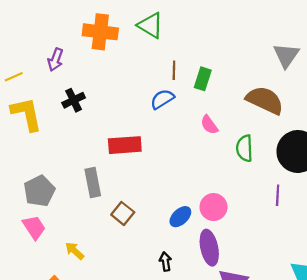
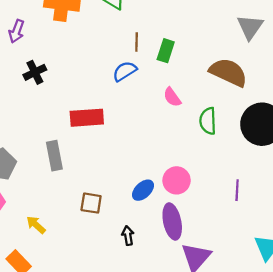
purple line: (278, 195) -> (237, 190), moved
brown square: (123, 213) -> (91, 203), moved, turned -30

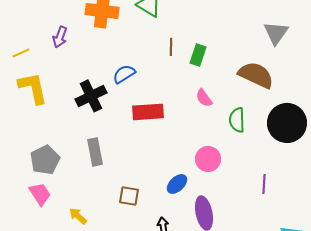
blue semicircle: (125, 71) -> (124, 74), moved
black cross: (35, 72) -> (91, 96), moved, size x1.4
red rectangle: (87, 118) -> (148, 112), moved
pink circle: (177, 180) -> (208, 159), moved

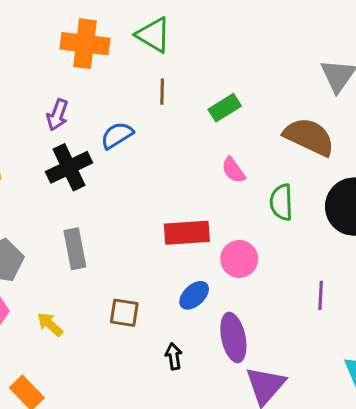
purple arrow: (60, 37) -> (57, 115), moved
brown line: (171, 47) -> (162, 92), moved
green rectangle: (198, 55) -> (225, 108), turned 40
red rectangle: (148, 112) -> (187, 233), moved
yellow arrow: (78, 216) -> (50, 324), moved

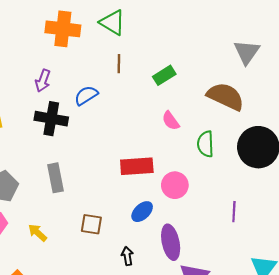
black cross: (69, 167) -> (51, 119), turned 36

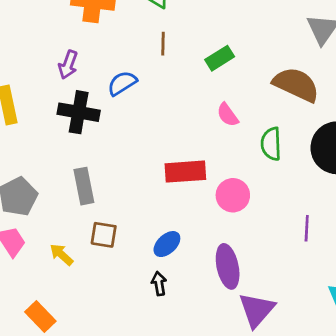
blue ellipse: (142, 212) -> (167, 244), moved
brown square: (91, 224) -> (104, 235), moved
black arrow: (127, 256) -> (159, 284), moved

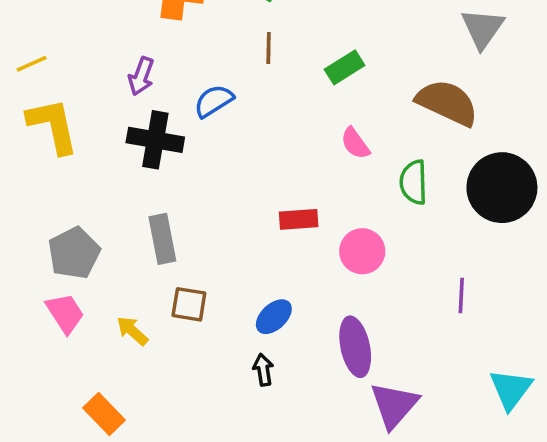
red rectangle: (185, 172) -> (299, 219), size x0.7

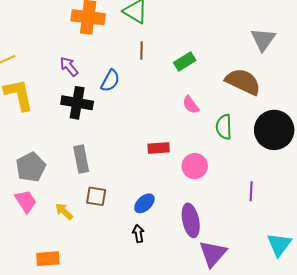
purple arrow: (141, 76) -> (69, 67), turned 120
blue semicircle: (214, 101) -> (110, 81), turned 150
orange rectangle: (104, 414) -> (48, 259), turned -50

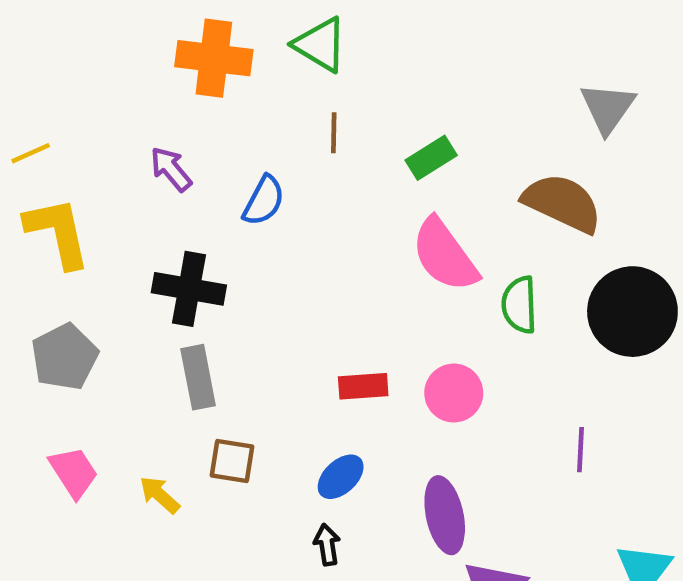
black cross: (77, 103) -> (189, 289), moved
pink semicircle: (191, 105) -> (445, 255), size x1.8
red rectangle: (159, 148) -> (363, 386), moved
gray pentagon: (31, 167) -> (65, 357), moved

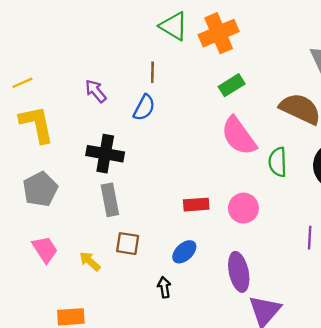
orange cross: (214, 58) -> (219, 33), moved, turned -30
brown line: (334, 133) -> (152, 72), moved
black arrow: (327, 545) -> (164, 287), moved

